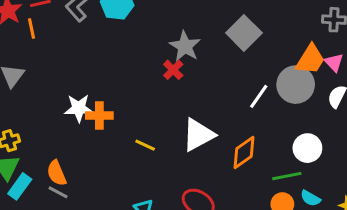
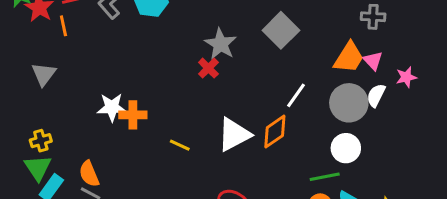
gray circle: (296, 85) -> (349, 103), moved
orange diamond: (244, 152) -> (275, 132), moved

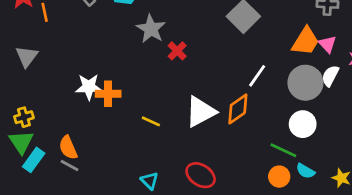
gray star: (220, 44) -> (151, 29), moved
green line: (325, 177) -> (283, 150), turned 36

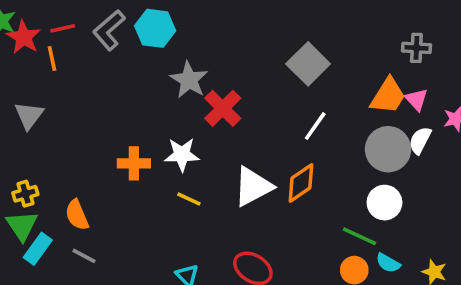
red cross: (177, 51) -> (223, 108), size x1.5
white line: (257, 76) -> (315, 126), moved
white star: (89, 87) -> (182, 155), moved
orange semicircle: (68, 148) -> (77, 215), moved

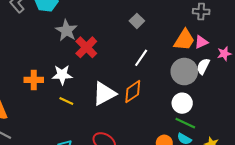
gray square: (308, 64) -> (137, 21), size x0.6
pink triangle: (416, 99) -> (201, 42), turned 48
green line: (360, 236) -> (185, 123), moved

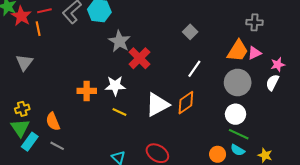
white semicircle: (203, 66) -> (272, 82), moved

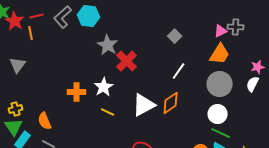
pink triangle: (255, 53) -> (221, 31), moved
white star: (115, 86) -> (104, 87), turned -30

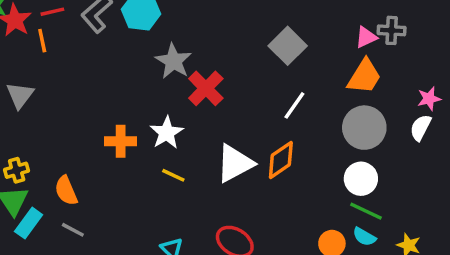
gray square: (175, 36) -> (288, 46), size x1.5

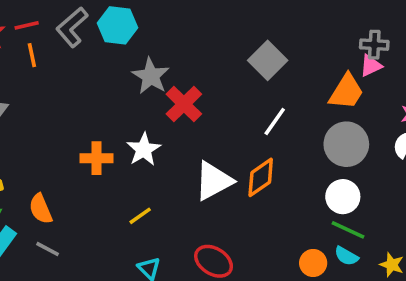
pink triangle: (366, 37) -> (371, 66), moved
orange line: (42, 41) -> (32, 55), moved
yellow line: (173, 175) -> (140, 216), moved, turned -60

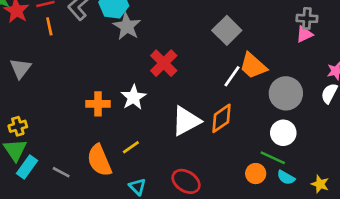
gray star: (151, 76) -> (127, 26), moved
orange trapezoid: (346, 92) -> (253, 66), moved, turned 100
orange semicircle: (41, 209) -> (99, 160), moved, size x1.4
green line: (348, 230) -> (273, 158), moved
orange circle: (313, 263) -> (256, 174), moved

